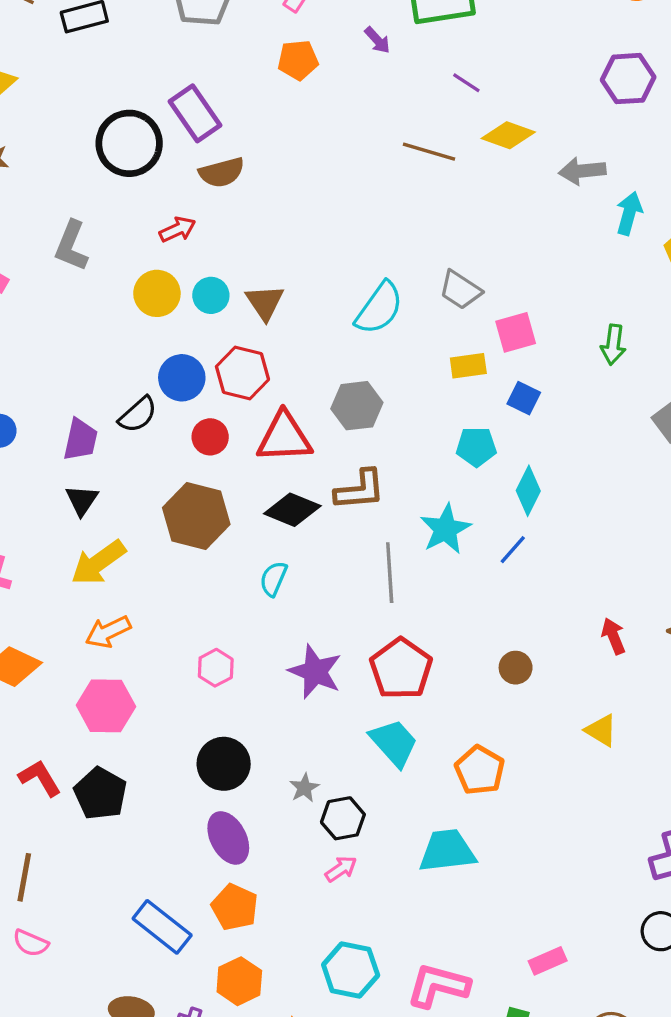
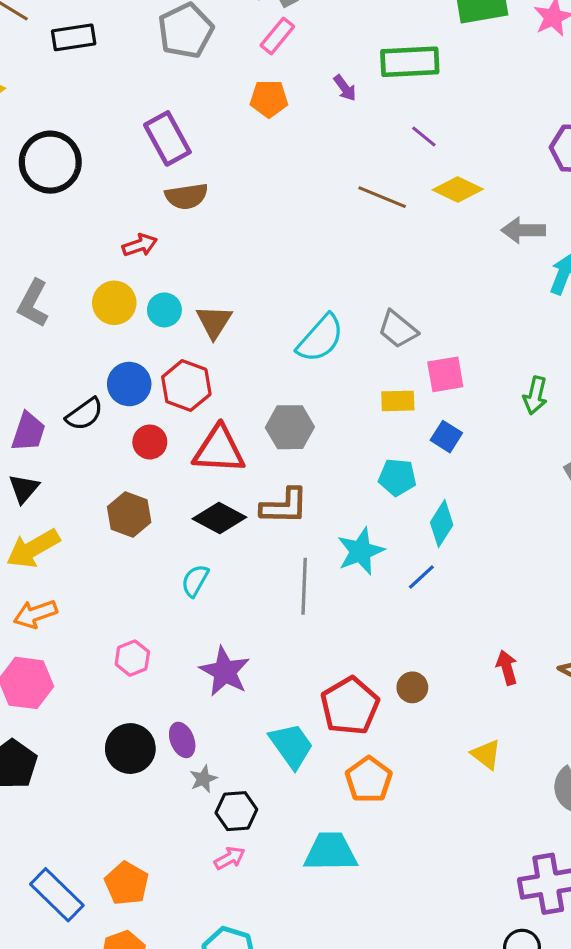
black circle: (129, 143) -> (50, 162), moved
gray L-shape: (71, 246) -> (33, 303), moved
brown hexagon: (196, 516) -> (129, 514), size x0.7
red pentagon: (401, 669) -> (350, 706), moved
purple ellipse: (228, 838) -> (182, 740), moved, size x0.7

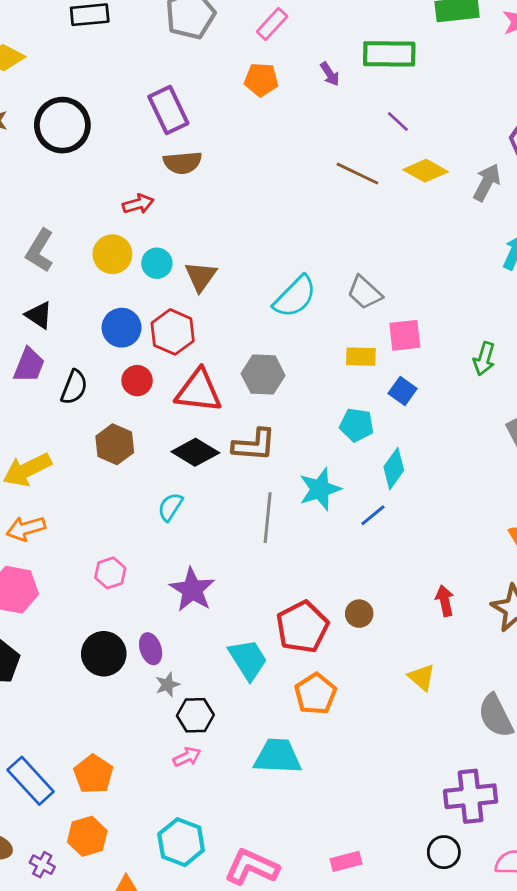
gray arrow: (523, 230) -> (487, 182), moved, turned 114
black semicircle: (84, 414) -> (74, 387), moved, turned -36
black triangle: (24, 489) -> (39, 315), moved, turned -40

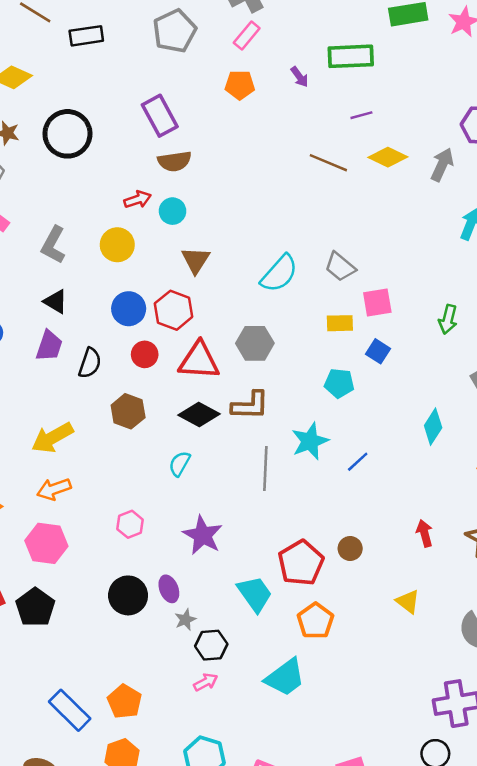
purple line: (398, 121) -> (361, 115), turned -55
cyan circle: (157, 263) -> (173, 211), moved
cyan diamond: (394, 469) -> (433, 427), moved
cyan trapezoid: (278, 756) -> (285, 677), turned 144

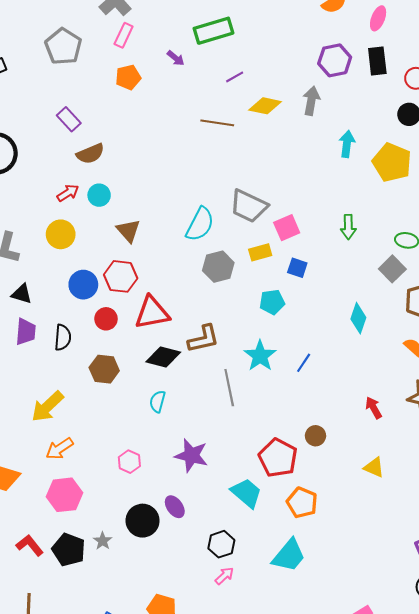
purple rectangle: (160, 116) -> (69, 119), size x0.7
gray trapezoid: (340, 267) -> (249, 206), size x1.4
gray hexagon: (255, 343) -> (218, 267), moved
gray star: (185, 620) -> (103, 541), moved

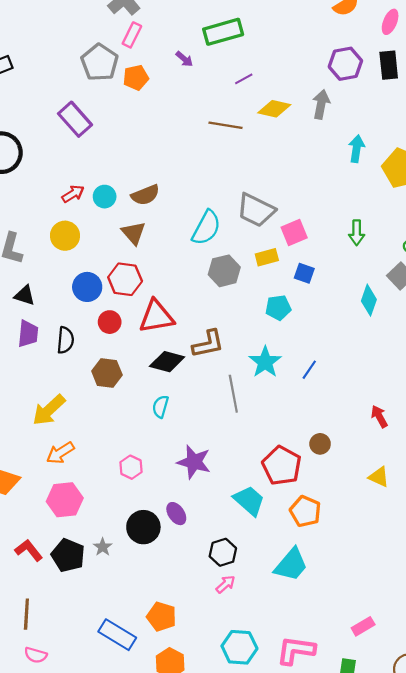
gray pentagon: (63, 46) -> (100, 62), moved
purple rectangle: (69, 119) -> (75, 119), size x1.4
brown semicircle: (90, 154) -> (145, 195), moved
cyan diamond: (358, 318) -> (369, 300), moved

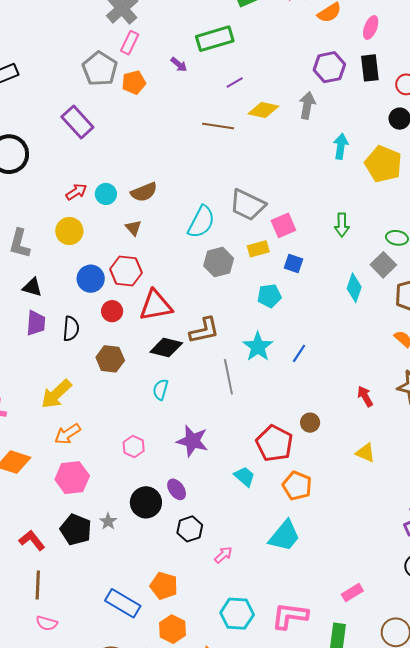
brown triangle: (134, 233) -> (133, 228), size x0.7
cyan trapezoid: (249, 501) -> (244, 476), size x0.7
red L-shape: (29, 550) -> (32, 540), moved
black hexagon: (223, 552) -> (190, 529), moved

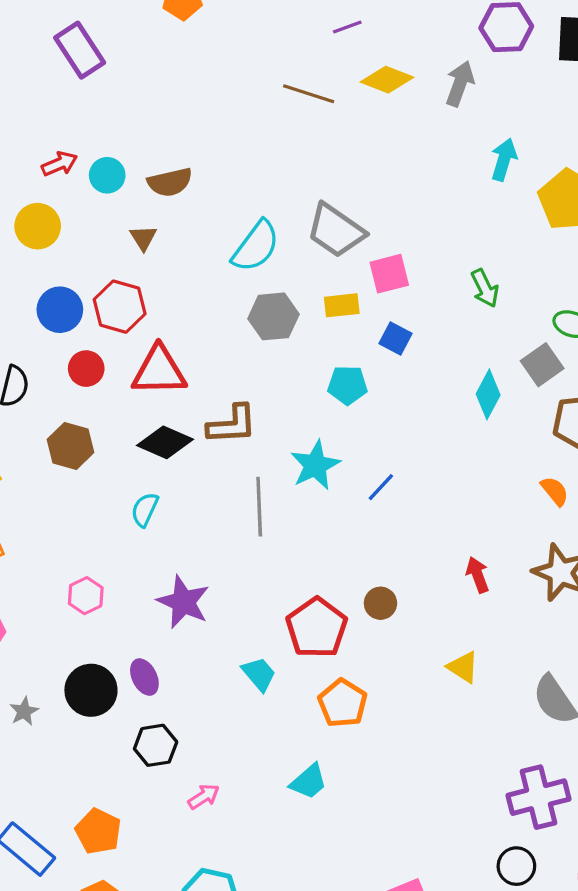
green arrow: (342, 225) -> (485, 288), turned -35
cyan trapezoid: (284, 536) -> (309, 782), size x0.7

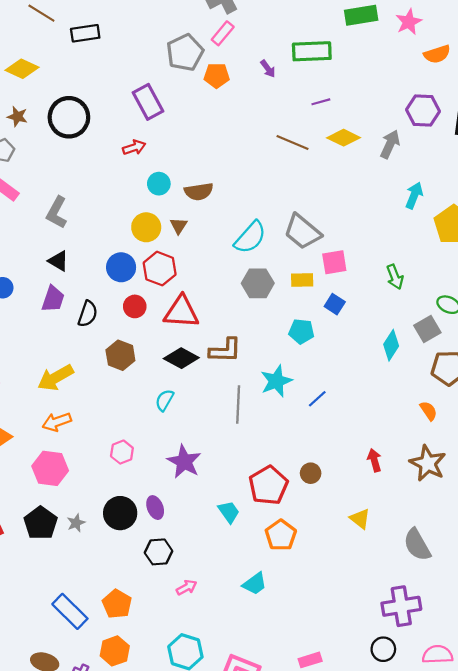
red arrow: (59, 164) -> (134, 147), moved
yellow circle: (38, 226) -> (146, 227), moved

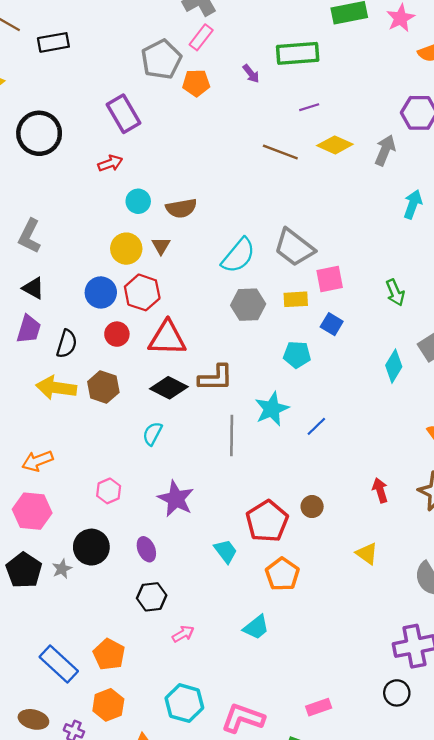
yellow arrow: (55, 378) -> (56, 388), moved, turned 39
black circle: (120, 513) -> (91, 547), moved

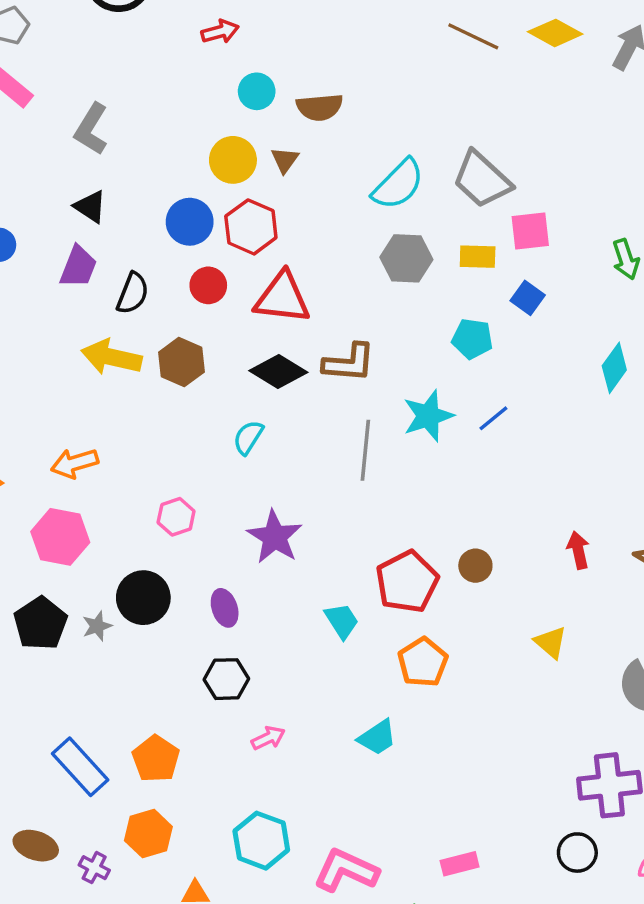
blue line: (316, 426) -> (493, 418), moved

